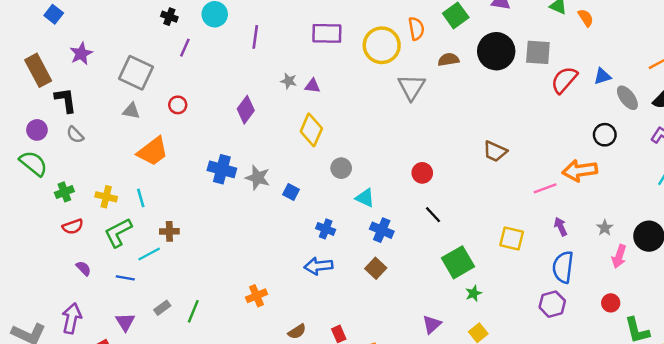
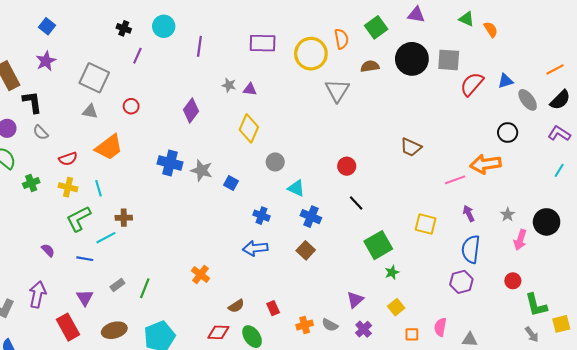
blue square: (54, 14) -> (47, 26), moved
red semicircle: (73, 227) -> (68, 159), moved
orange cross: (256, 296) -> (201, 274), turned -30

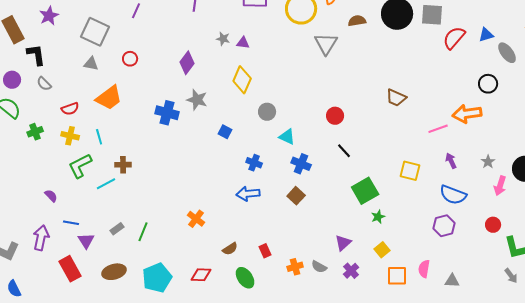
gray star: (202, 170) -> (197, 100), moved
blue semicircle: (471, 249) -> (453, 195), turned -76
blue line: (85, 259) -> (71, 223), moved
red diamond: (218, 332) -> (201, 275), moved
orange square: (412, 334) -> (397, 276), size x1.5

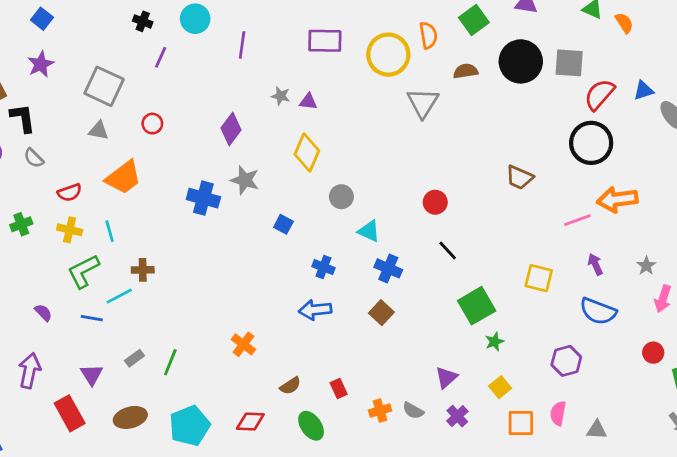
black circle: (488, 84) -> (591, 143), moved, size x1.6
blue line: (71, 223) -> (92, 318), moved
purple hexagon: (444, 226) -> (566, 361), moved

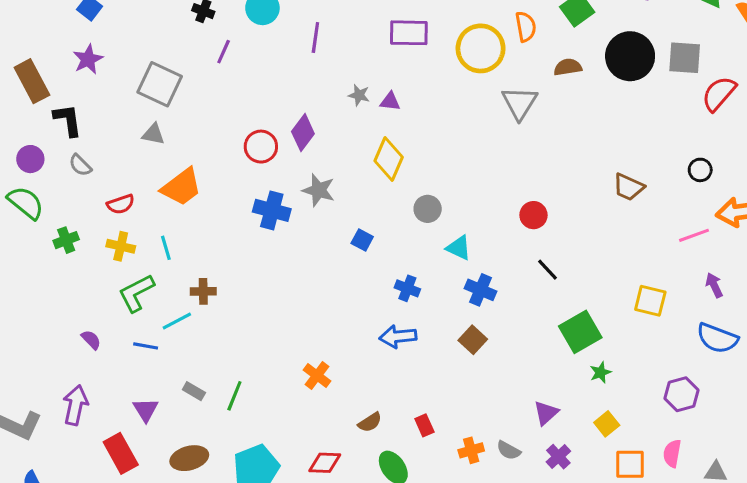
red circle: (152, 124) -> (261, 147), moved, size x1.4
black circle: (591, 143) -> (700, 170), moved, size x0.5
gray rectangle: (134, 358) -> (194, 391), turned 66

